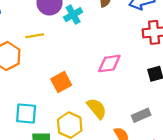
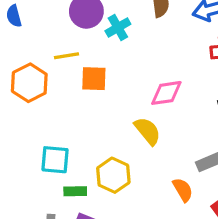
orange square: (61, 82) -> (94, 79), moved, turned 30
yellow semicircle: (97, 108) -> (148, 131), moved

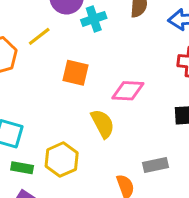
yellow line: (67, 56) -> (39, 36), turned -40
orange square: (94, 79) -> (76, 73), moved

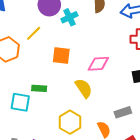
yellow hexagon: (62, 160) -> (70, 122), moved
green rectangle: (22, 168) -> (39, 88), moved

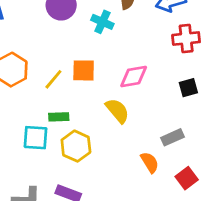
cyan cross: (69, 17) -> (102, 22), moved, turned -35
yellow line: (34, 33) -> (53, 79), moved
yellow hexagon: (70, 122) -> (76, 146), moved

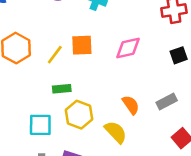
yellow semicircle: (117, 111) -> (116, 132), moved
cyan square: (36, 138) -> (40, 125), moved
orange semicircle: (150, 162) -> (131, 105), moved

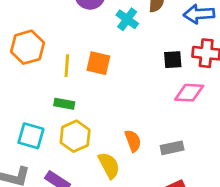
pink diamond: (128, 48) -> (189, 93), moved
yellow line: (55, 55) -> (67, 66), turned -48
black square: (179, 55) -> (173, 60), moved

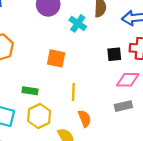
yellow line: (67, 66) -> (73, 92), moved
gray rectangle: (172, 148) -> (123, 106), moved

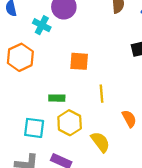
cyan cross: (78, 23) -> (42, 25), moved
orange semicircle: (85, 119) -> (129, 119), moved

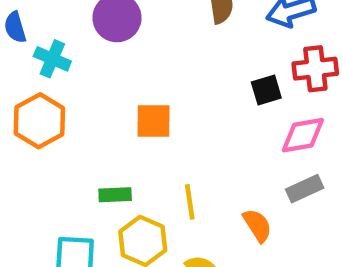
cyan cross: (42, 25) -> (52, 59), moved
yellow line: (101, 94) -> (190, 202), moved

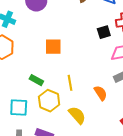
green rectangle: (115, 195) -> (36, 80), turned 32

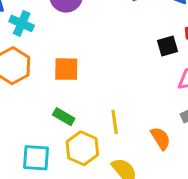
orange square: (53, 47) -> (66, 69), moved

